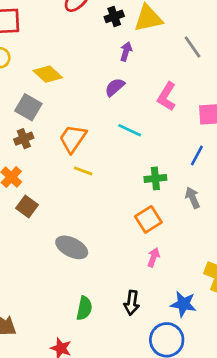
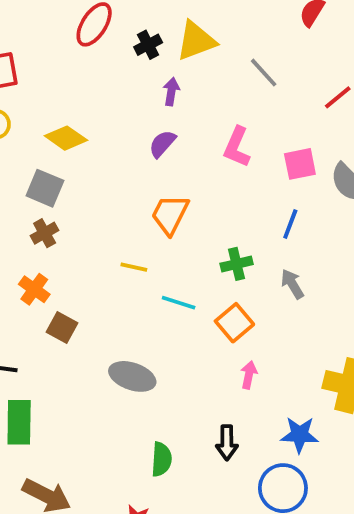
cyan line: (130, 130) -> (179, 303), moved
orange trapezoid: (73, 139) -> (170, 214), moved

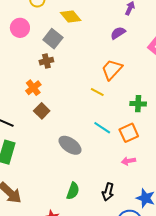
yellow line: (134, 267) -> (97, 92), moved
cyan line: (179, 303) -> (102, 128), moved
pink arrow: (249, 375) -> (129, 161), turned -128

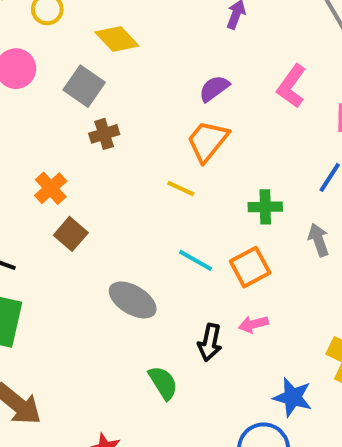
purple semicircle: (118, 33) -> (214, 88), moved
brown cross: (46, 61) -> (104, 134), moved
green semicircle: (73, 191) -> (163, 383), moved, turned -48
black arrow: (108, 192) -> (210, 342), moved

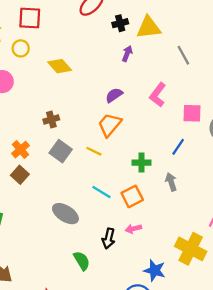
gray square: (84, 86) -> (61, 151), moved
brown square: (71, 234) -> (20, 175), moved

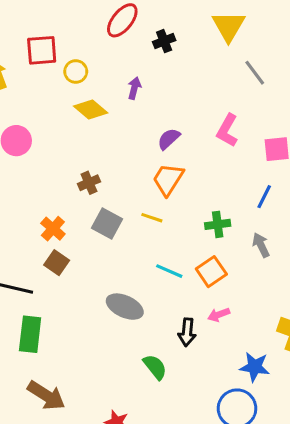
yellow triangle: (149, 27) -> (229, 26), moved, turned -45
yellow circle: (21, 48) -> (76, 72), moved
purple arrow: (127, 54) -> (134, 88), moved

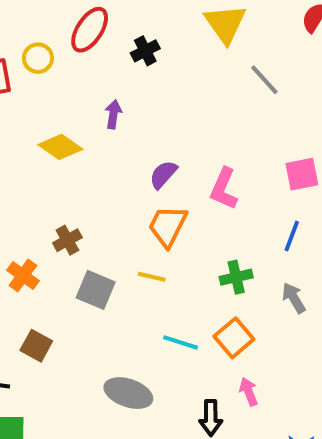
yellow circle: (76, 72) -> (38, 58), moved
pink L-shape: (227, 130) -> (224, 189), moved
orange cross: (53, 229) -> (23, 276), moved
pink arrow: (219, 315) -> (249, 392), turned 95

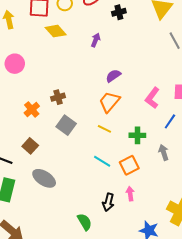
yellow diamond: (60, 147) -> (56, 31), moved
pink L-shape: (224, 189) -> (152, 98), moved
yellow line: (152, 277) -> (104, 129), moved
gray ellipse: (128, 393) -> (44, 178), moved

